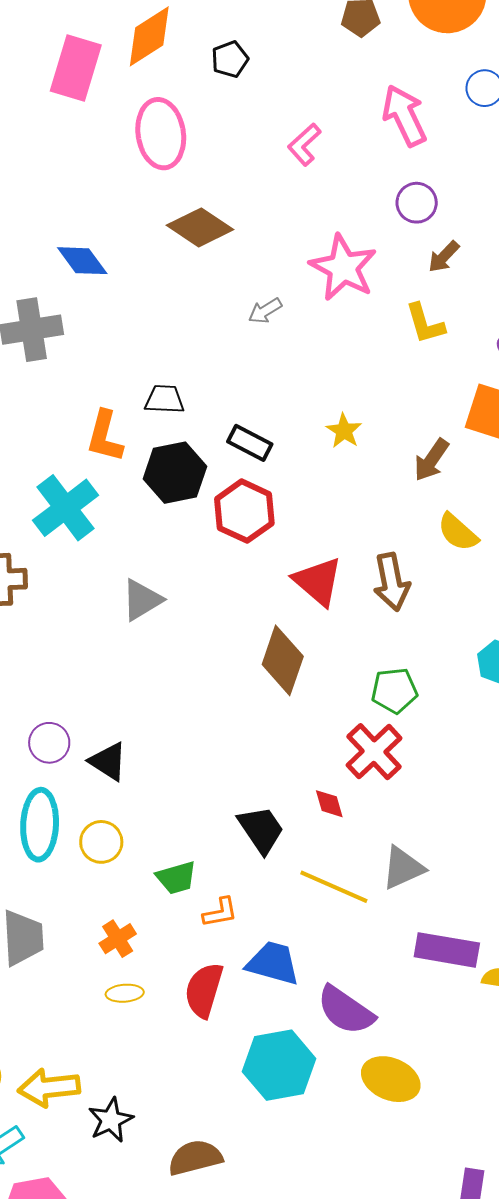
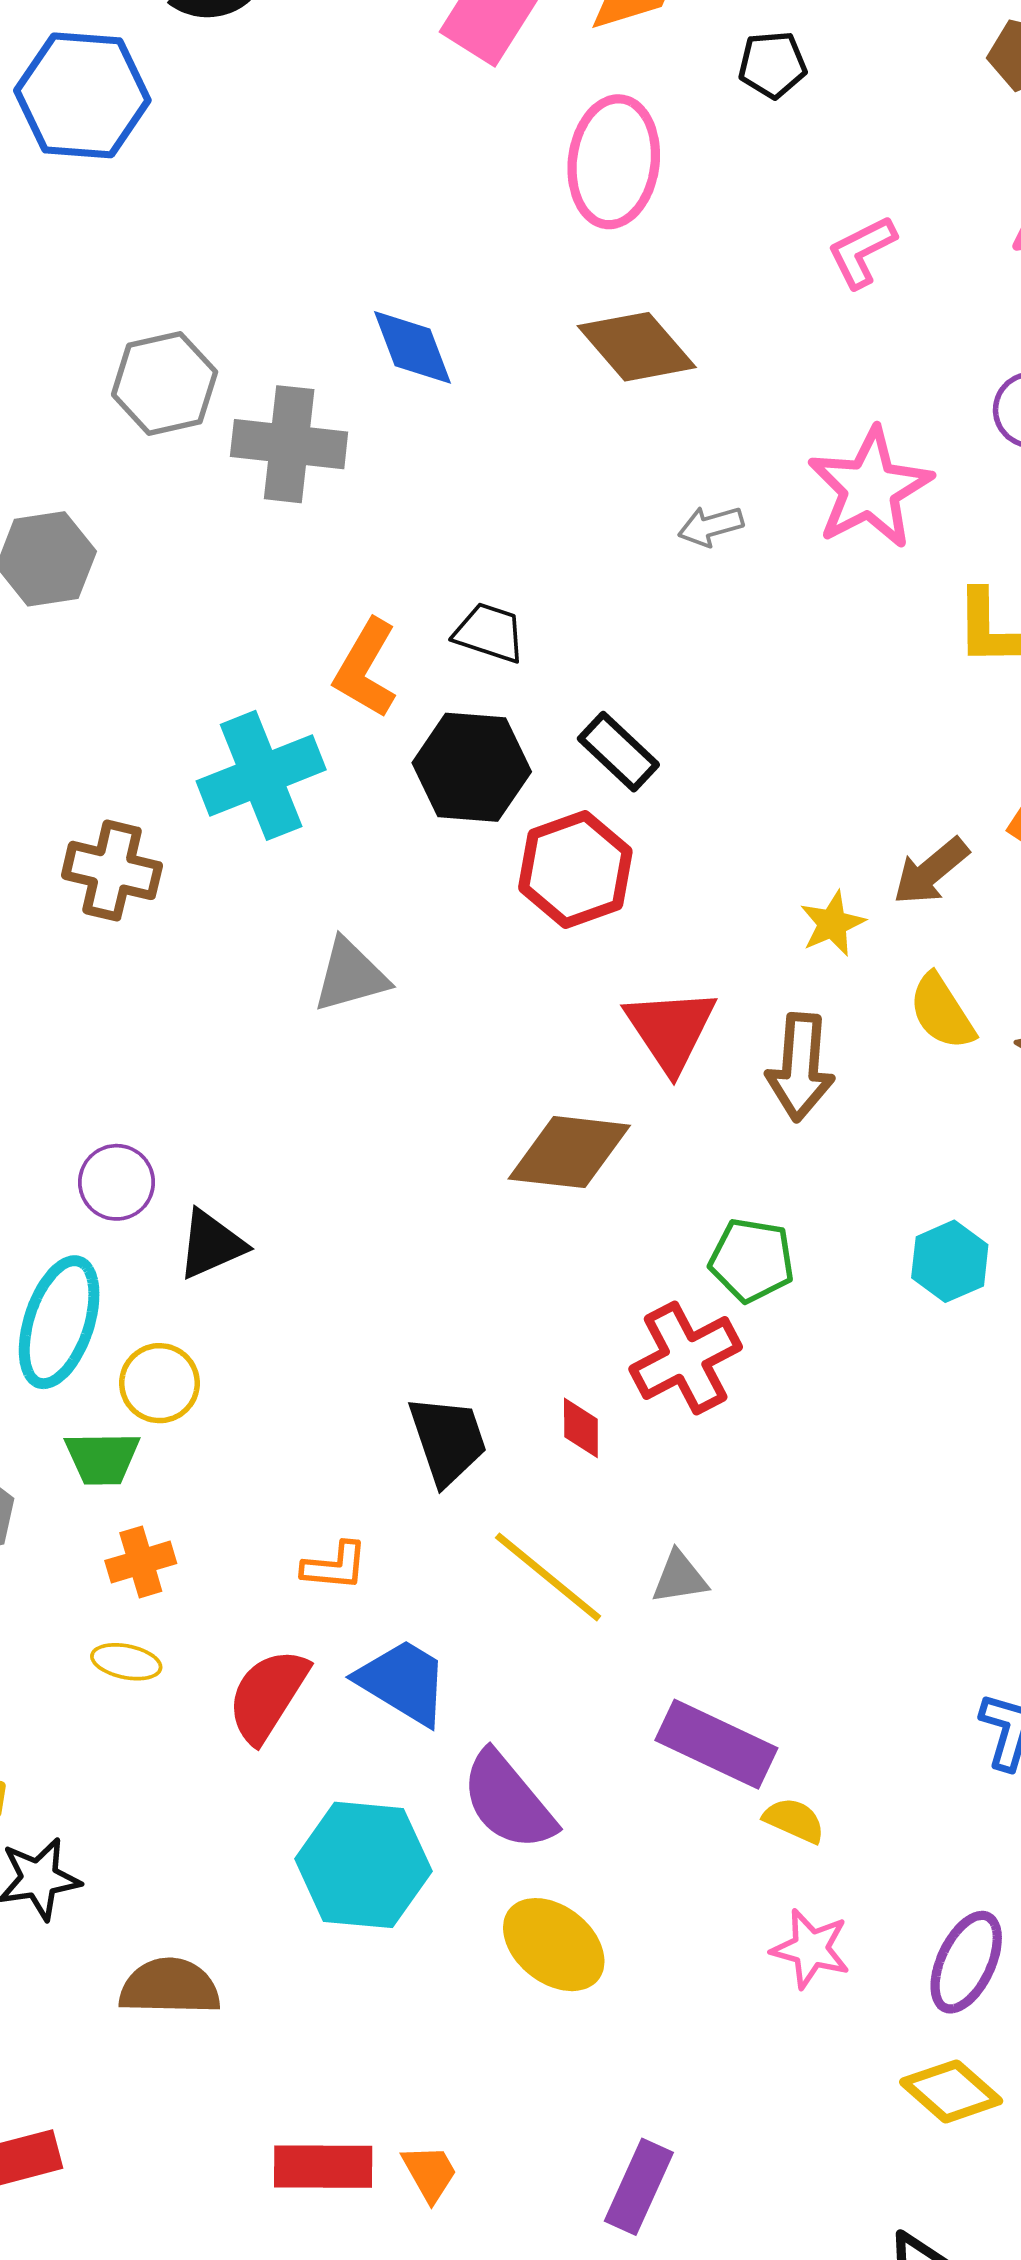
yellow star: (344, 431) -> (832, 924), moved
brown diamond: (283, 660) -> (569, 1152), turned 62
black triangle: (108, 761) -> (211, 1244), turned 48
gray triangle: (403, 868) -> (680, 1578), size x0.7
green trapezoid: (176, 878) -> (102, 1458), moved

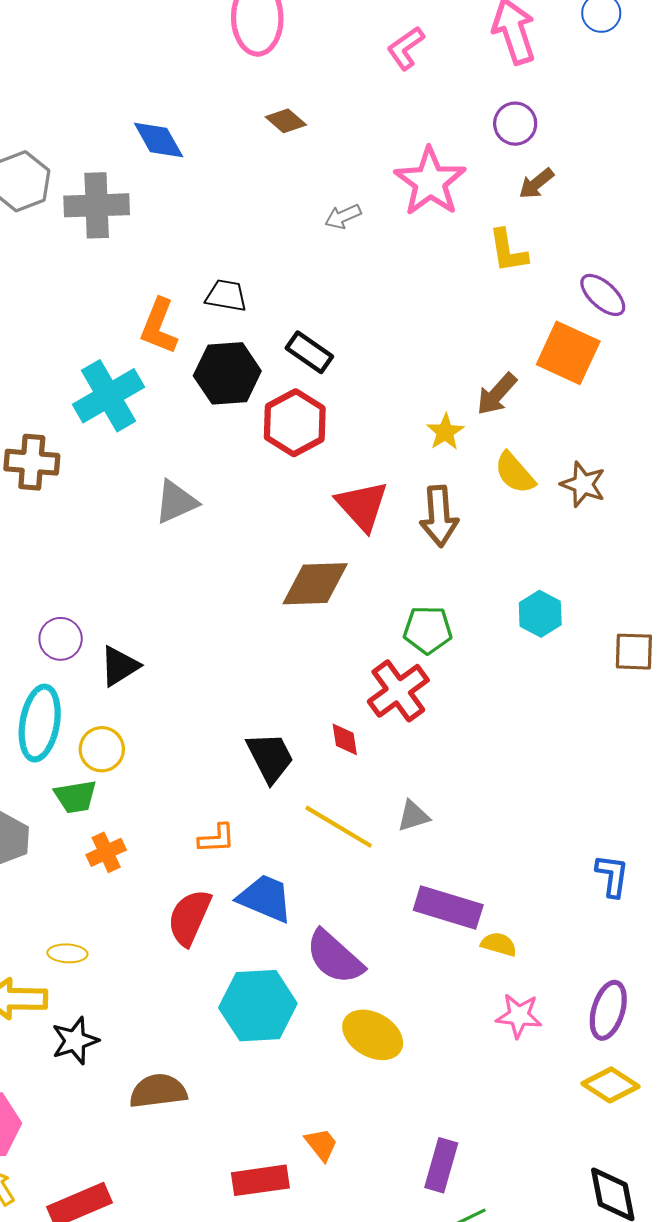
brown diamond: (637, 347) -> (286, 121), size x0.6
yellow ellipse: (126, 1662) -> (67, 953), moved
orange trapezoid: (430, 2173) -> (321, 1144), moved

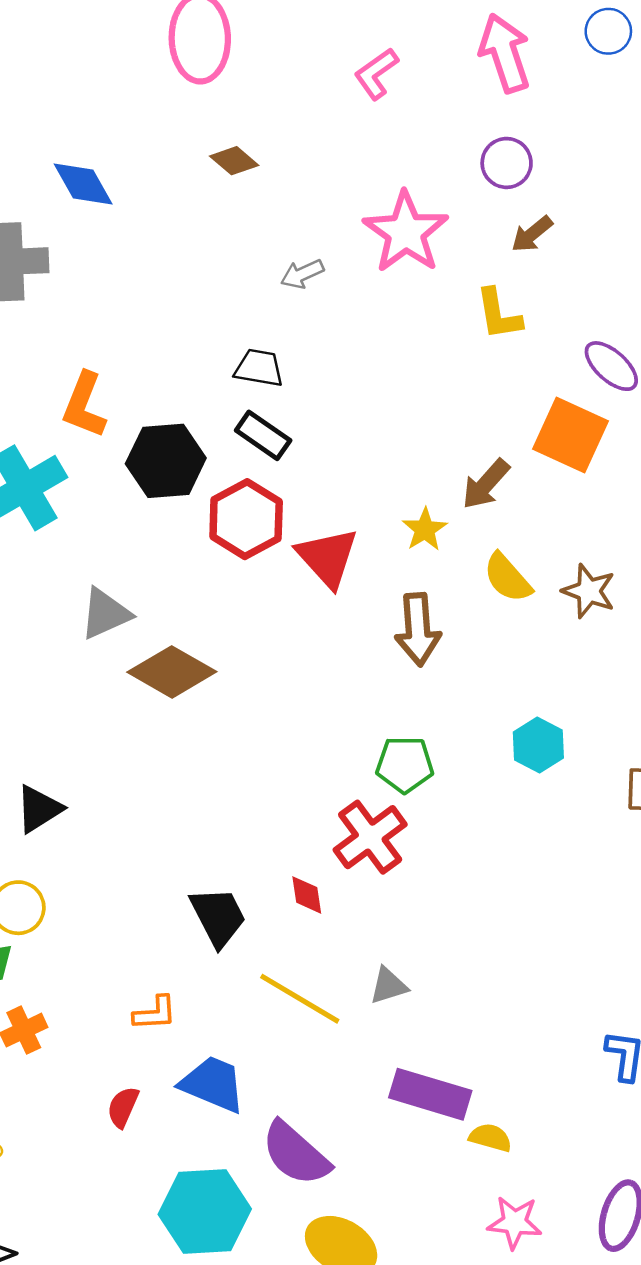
black trapezoid: (226, 296) -> (259, 368), moved
red triangle: (362, 506) -> (327, 557), moved
brown diamond: (315, 584) -> (172, 672), moved, turned 32
red semicircle: (189, 917) -> (123, 1107), size x0.6

